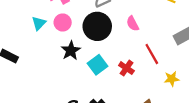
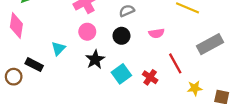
cyan triangle: (39, 23) -> (58, 48), moved
pink semicircle: (133, 24) -> (156, 33), turned -72
black circle: (97, 26) -> (121, 36), size x0.6

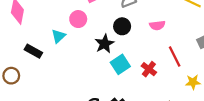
pink circle: (87, 32) -> (78, 19), moved
black star: (95, 60) -> (105, 44), moved
brown circle: (14, 77) -> (11, 76), moved

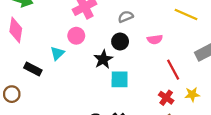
cyan square: (120, 64) -> (120, 79), turned 36
red cross: (149, 69) -> (166, 98), moved

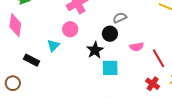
gray semicircle: (126, 17) -> (120, 18), moved
pink semicircle: (155, 39) -> (137, 47), moved

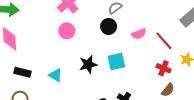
cyan triangle: (53, 45) -> (56, 75), moved, turned -32
black star: (95, 50) -> (88, 64), moved, turned 30
black rectangle: (31, 60) -> (23, 72), moved

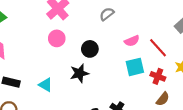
black circle: (109, 26) -> (90, 49), moved
cyan square: (116, 62) -> (135, 67), moved

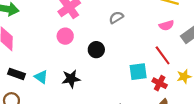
pink semicircle: (132, 41) -> (166, 25), moved
black star: (79, 73) -> (71, 79), moved
cyan triangle: (46, 85) -> (41, 77), moved

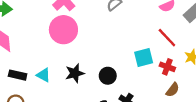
pink circle: (65, 36) -> (63, 30), size x1.6
black circle: (96, 50) -> (108, 76), moved

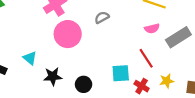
pink circle: (63, 30) -> (68, 34), moved
cyan triangle: (43, 75) -> (30, 58), moved

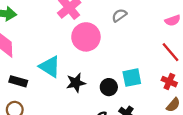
cyan triangle: (30, 58) -> (50, 67), size x1.5
cyan square: (121, 73) -> (132, 78), moved

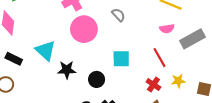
gray semicircle: (119, 15) -> (118, 15), turned 72
cyan square: (132, 78) -> (121, 59), moved

